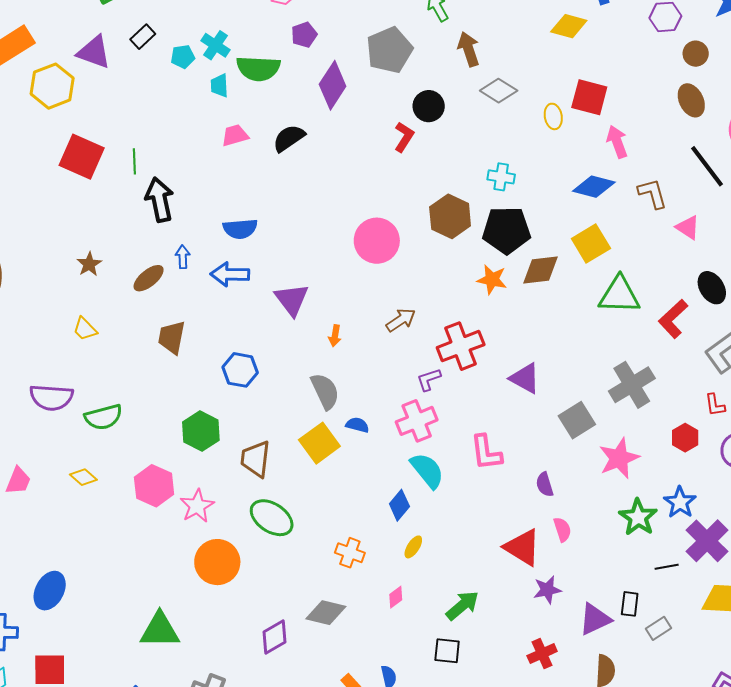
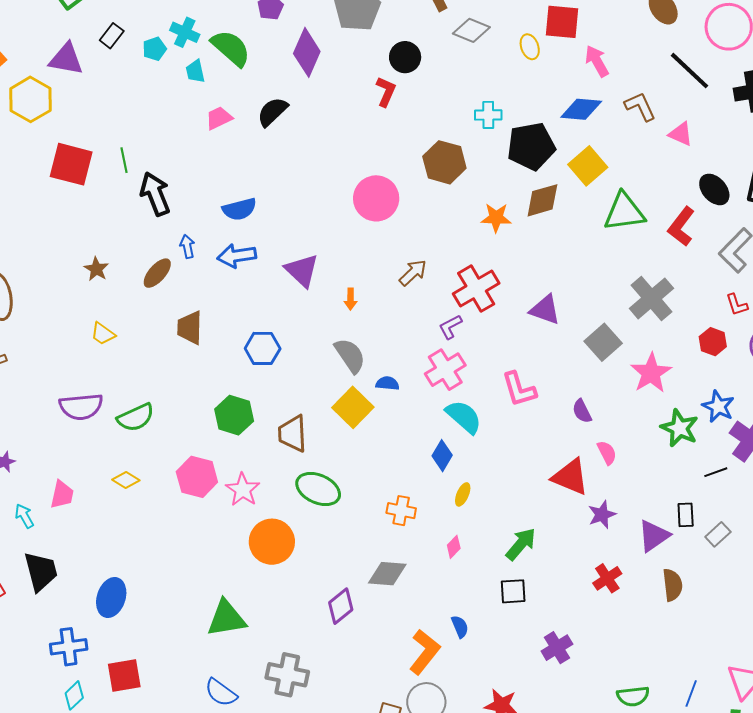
green semicircle: (258, 68) -> (231, 48), turned -132
black pentagon: (506, 230) -> (531, 146), moved

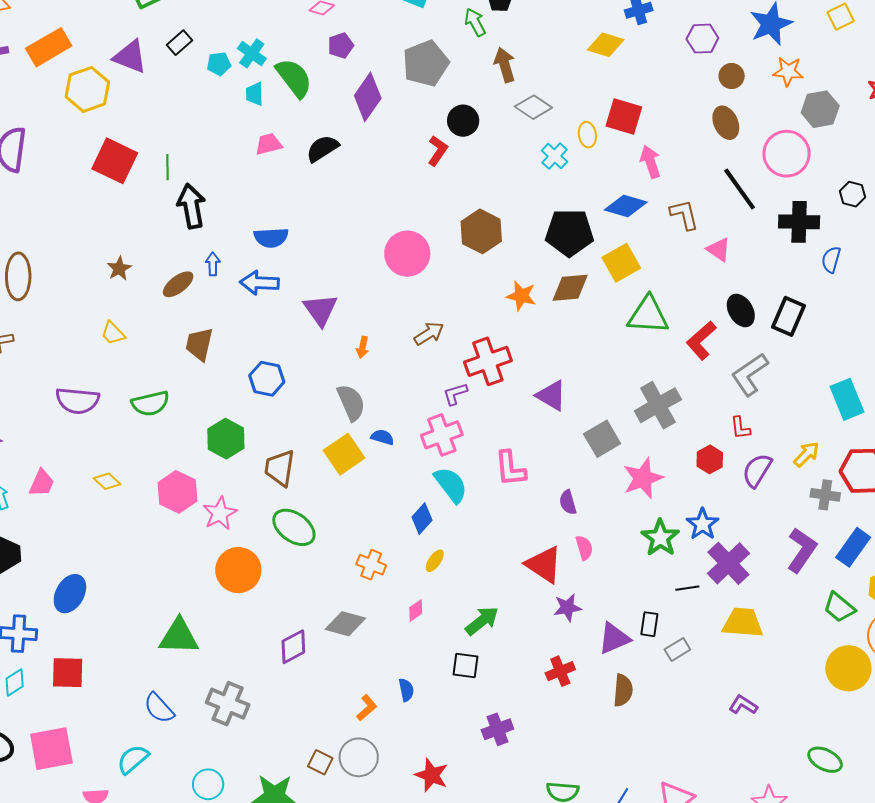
cyan cross: (488, 115) -> (555, 156), moved, turned 32
green semicircle: (136, 417) -> (150, 403), moved
orange L-shape: (425, 652) -> (367, 708), size x0.6

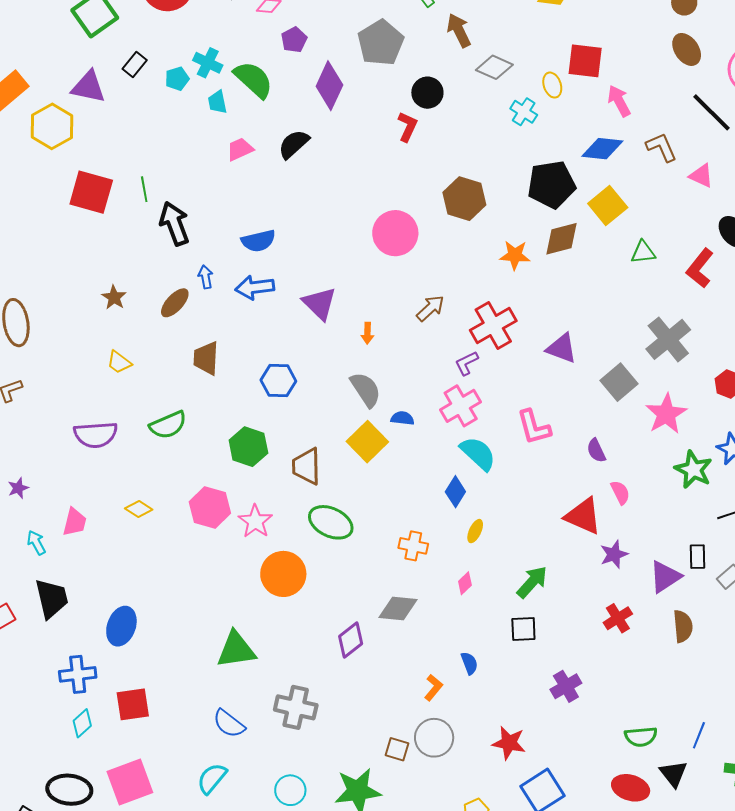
green triangle: (648, 315) -> (643, 252), size x0.6

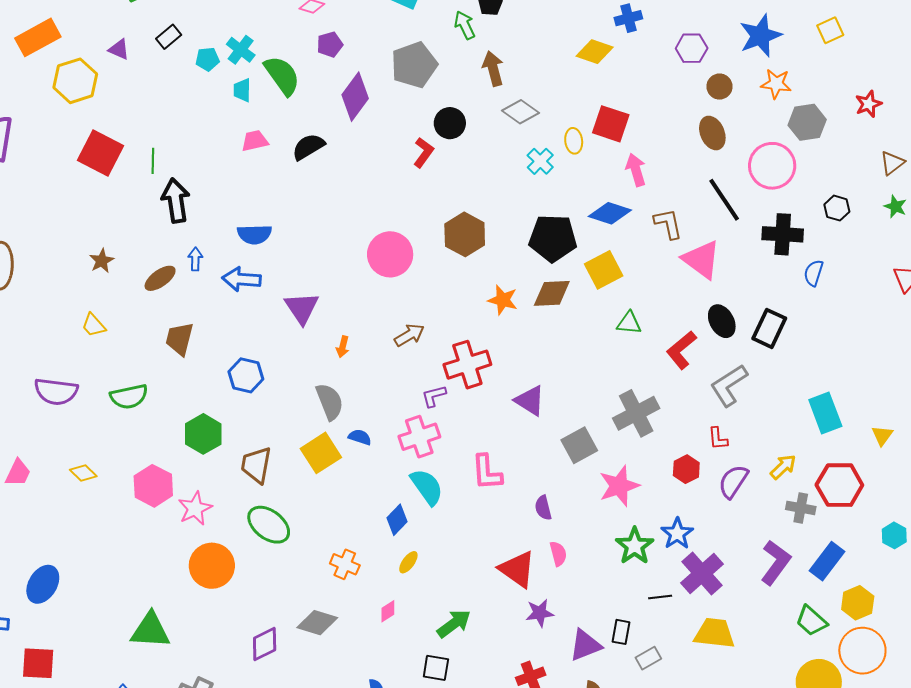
purple triangle: (88, 87) -> (119, 49), size x0.6
pink triangle: (701, 176) -> (701, 260), size x1.6

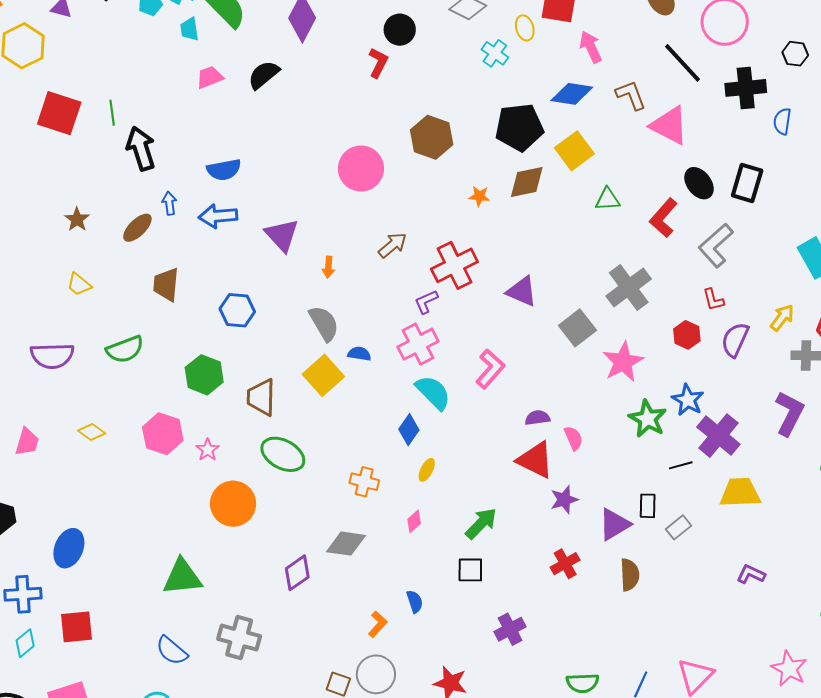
orange star: (503, 300) -> (479, 196), size x0.7
pink L-shape: (487, 472) -> (490, 369), turned -126
purple semicircle: (543, 508) -> (537, 418), moved, turned 105
pink star: (195, 509) -> (208, 450), size x0.7

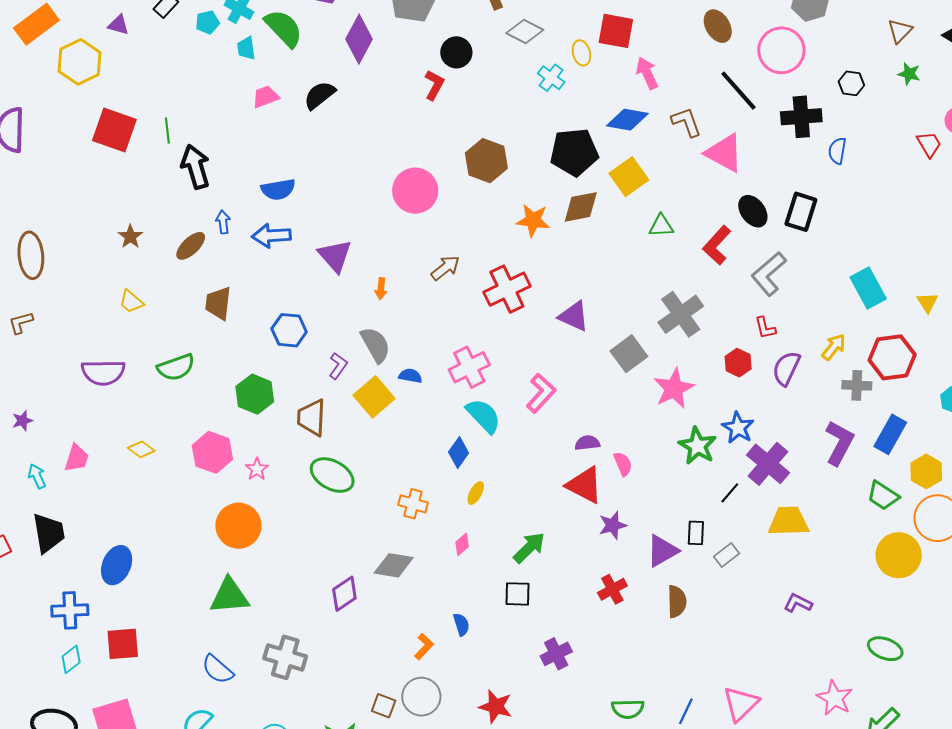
orange star: (479, 196) -> (533, 220), size x1.6
purple L-shape: (426, 302) -> (338, 366), moved, turned 148
black line: (681, 465) -> (730, 493), turned -35
orange circle: (233, 504) -> (238, 526), moved

